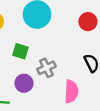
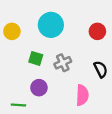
gray cross: (46, 68) -> (63, 63), moved

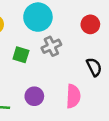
gray cross: (63, 63) -> (51, 46), moved
purple circle: (39, 88) -> (34, 96), moved

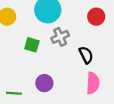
black semicircle: (94, 67) -> (86, 55), moved
pink semicircle: (73, 96) -> (93, 83), moved

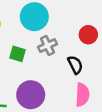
red circle: (96, 17) -> (88, 35), moved
purple circle: (44, 83) -> (31, 95), size x1.5

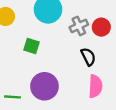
gray cross: (48, 45) -> (79, 26), moved

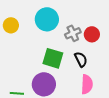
green square: (31, 46) -> (53, 58), moved, size x1.5

